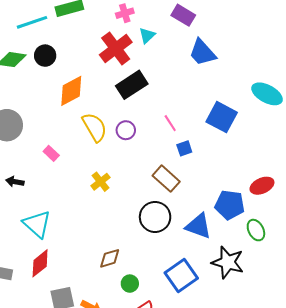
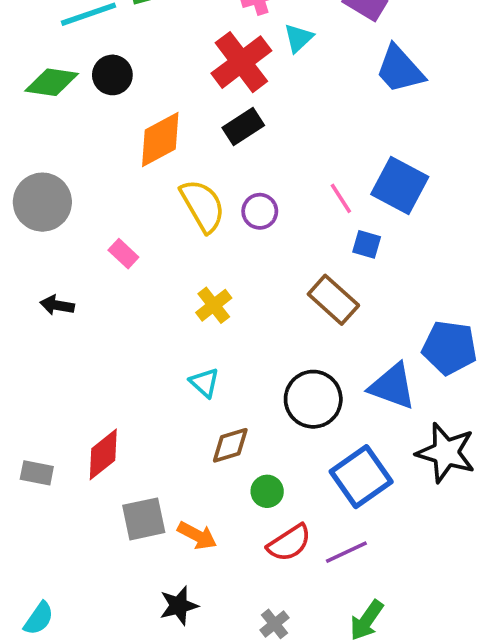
black rectangle: (132, 85) -> (243, 127), moved, size x0.7
blue square: (222, 117) -> (400, 185), moved
blue square: (184, 148) -> (367, 244), turned 35
black circle: (155, 217) -> (313, 399), moved
cyan triangle: (37, 224) -> (204, 383), moved, size x0.6

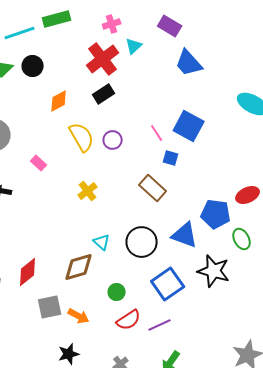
orange diamond: (160, 139) -> (59, 101), size x0.7
cyan triangle: (204, 383) -> (102, 242), moved
brown diamond: (230, 445) -> (79, 267), moved, size x1.4

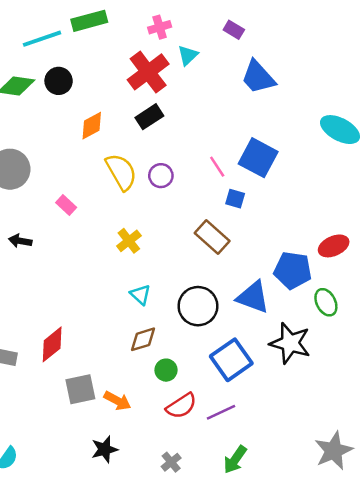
purple rectangle: (170, 26) -> (234, 30), size x0.7
cyan triangle: (102, 242) -> (140, 295), moved
brown diamond: (79, 267) -> (143, 339), moved, size x0.7

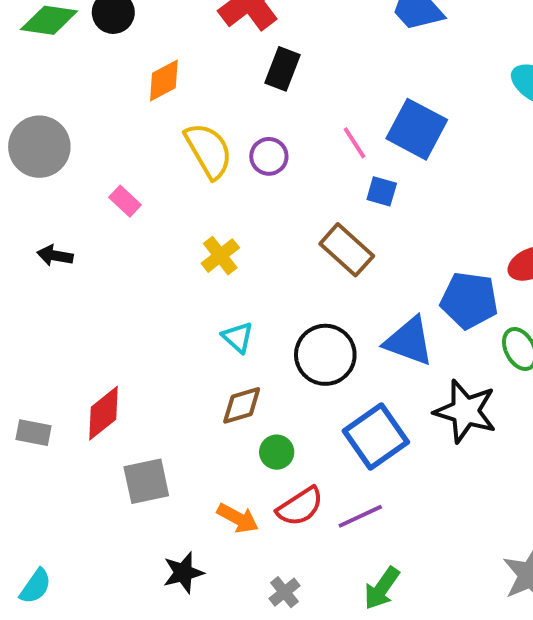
black rectangle: (149, 117) -> (283, 69), moved, turned -36
orange arrow: (117, 401) -> (238, 518), moved

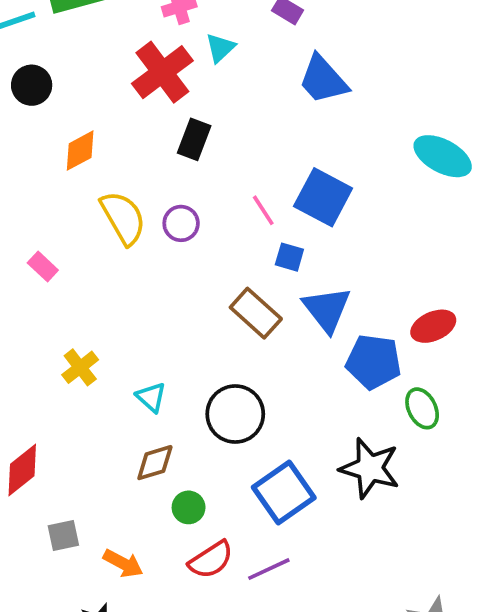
yellow cross: (220, 256) -> (80, 367), moved
blue triangle: (409, 341) -> (327, 309), moved, turned 32
gray square: (146, 481) -> (63, 535), size x0.7
orange arrow: (238, 518) -> (123, 563), moved

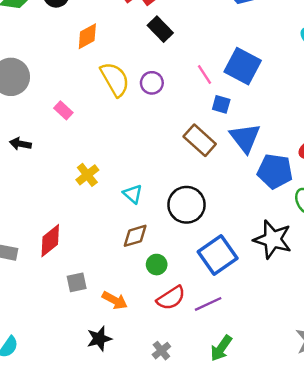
black rectangle: (194, 139) -> (160, 29), turned -65

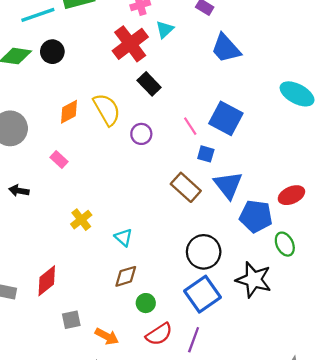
orange diamond: (87, 36) -> (69, 112), moved
yellow semicircle: (115, 79) -> (107, 109), moved
black circle: (187, 205) -> (204, 252), moved
purple line: (208, 304) -> (194, 340), turned -45

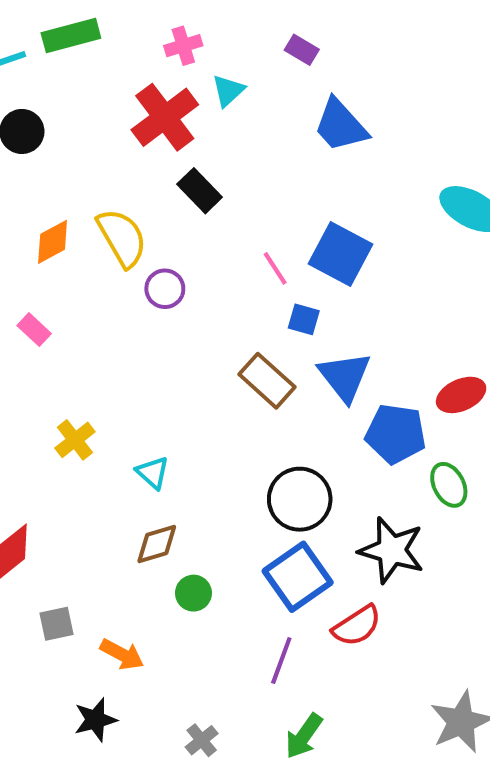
purple circle: (141, 134) -> (165, 289), moved
red semicircle: (159, 334) -> (357, 626), moved

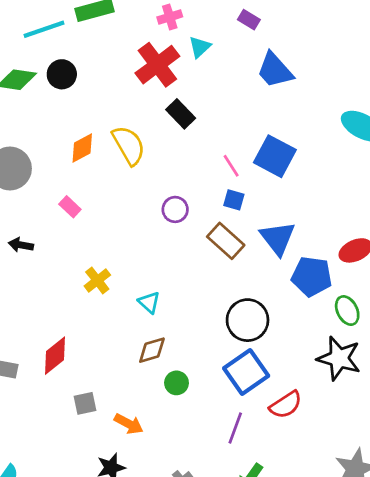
purple circle: (165, 289) -> (175, 209), moved
blue square: (304, 319) -> (234, 200), moved
black star: (392, 550) -> (339, 358), moved

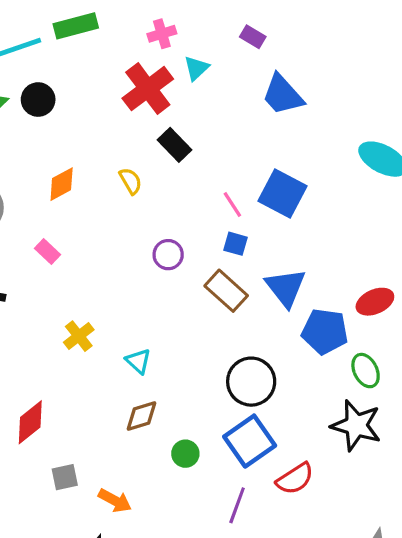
yellow semicircle: (129, 145) -> (131, 181), moved, size x0.6
green circle: (177, 383) -> (185, 454), moved

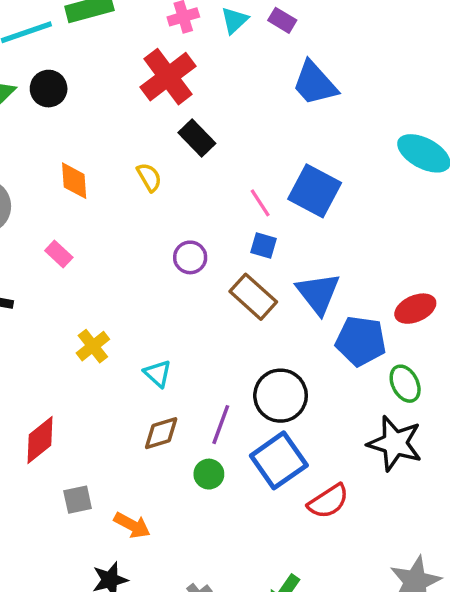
cyan triangle: (196, 68) -> (234, 20), moved
orange diamond: (62, 184) -> (74, 181), turned -66
purple line: (237, 505) -> (221, 425), moved

